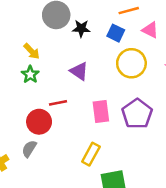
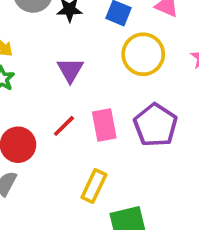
purple triangle: (79, 71) -> (70, 70), turned 30
red line: (58, 103) -> (64, 126), moved, turned -30

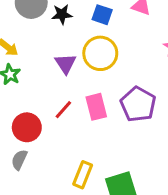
yellow circle: (143, 54) -> (100, 53), moved
yellow rectangle: (94, 186) -> (83, 175), moved

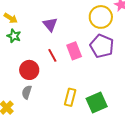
yellow circle: (100, 53) -> (101, 17), moved
red line: (63, 110) -> (52, 55), turned -64

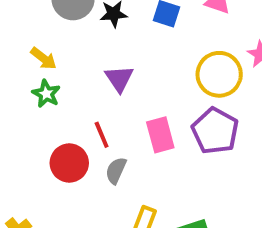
red line: (52, 55) -> (102, 135), moved
gray semicircle: (27, 92) -> (116, 171), moved

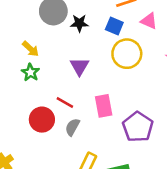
yellow circle: (219, 74) -> (127, 54), moved
purple pentagon: (215, 131) -> (138, 127), moved
red line: (102, 135) -> (65, 103), turned -42

